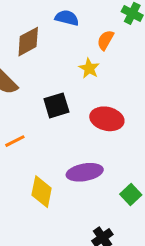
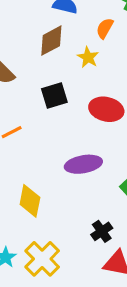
brown diamond: (28, 42) -> (51, 41), moved
yellow diamond: (42, 192) -> (30, 201), moved

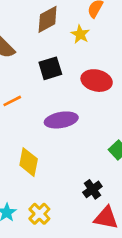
purple ellipse: (83, 164) -> (61, 120), moved
yellow cross: (42, 259) -> (39, 214), size x0.7

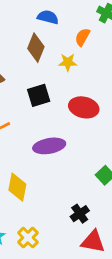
brown diamond: (48, 19) -> (36, 48), turned -40
yellow star: (80, 34) -> (68, 62), turned -30

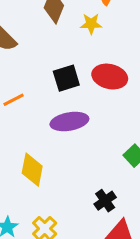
black square: (39, 95) -> (66, 78), moved

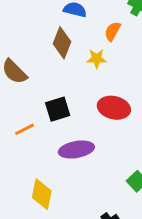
black square: (66, 78) -> (58, 109), moved

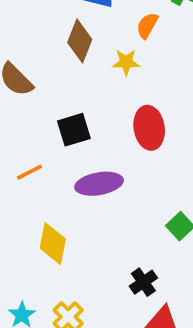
red ellipse: (114, 108) -> (149, 128), turned 68
orange line: (24, 129) -> (30, 172), moved

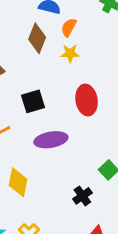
orange semicircle: (147, 26) -> (69, 27), moved
black cross: (143, 282) -> (82, 196), moved

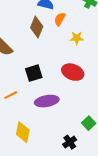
yellow star: (70, 53) -> (77, 38), moved
red ellipse: (87, 100) -> (73, 72), turned -60

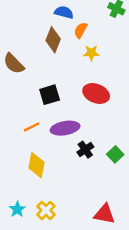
yellow star: (77, 38) -> (91, 53), moved
orange line: (11, 95) -> (32, 127), moved
black cross: (70, 142) -> (85, 150), moved

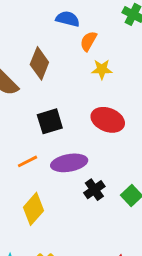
brown diamond: (53, 40) -> (39, 63), moved
yellow diamond: (36, 165) -> (34, 209), turned 30

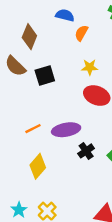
brown diamond: (39, 63) -> (29, 37), moved
yellow star: (102, 69) -> (90, 67), moved
black square: (50, 121) -> (45, 75), moved

